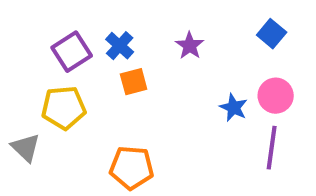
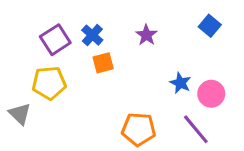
pink circle: (276, 96) -> (211, 94), moved
purple line: (272, 148) -> (196, 129), moved, turned -48
orange pentagon: (132, 168) -> (139, 129), moved

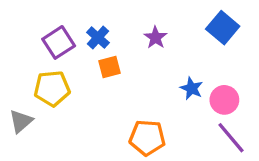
blue square: (210, 26) -> (223, 28), size x1.4
gray triangle: (20, 114) -> (21, 121), turned 35
purple line: (196, 129) -> (231, 138), moved

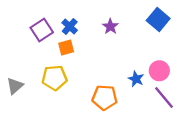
orange square: (109, 67) -> (66, 47), moved
yellow pentagon: (52, 88) -> (54, 78), moved
blue star: (192, 88) -> (136, 79), moved

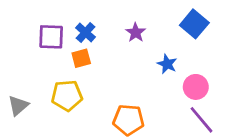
purple square: (42, 30) -> (51, 37), turned 35
blue star: (136, 79) -> (167, 64), moved

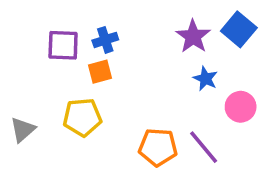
blue cross: (86, 32) -> (105, 40), turned 30
purple star: (136, 32) -> (193, 36), moved, size x1.4
purple line: (201, 120) -> (204, 147), moved

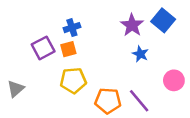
purple square: (63, 45) -> (43, 48), moved, turned -30
pink circle: (241, 107) -> (174, 80), moved
yellow pentagon: (82, 117) -> (73, 80), moved

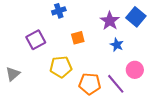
blue cross: (72, 28) -> (59, 11), moved
orange square: (68, 49) -> (78, 38), moved
pink circle: (174, 80) -> (135, 70), moved

